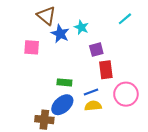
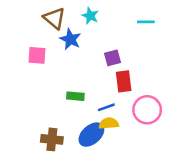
cyan line: (125, 19) -> (146, 22), turned 40
cyan star: (81, 27) -> (90, 16), moved
blue ellipse: (62, 105) -> (91, 135), moved

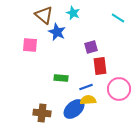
cyan line: (146, 22) -> (118, 18), turned 32

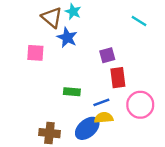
cyan star: (73, 13) -> (73, 12), moved

